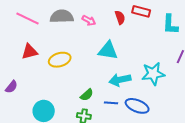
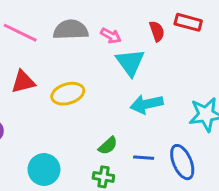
cyan triangle: (108, 51) -> (130, 62), moved, turned 45
cyan arrow: (120, 80) -> (147, 104), moved
blue ellipse: (137, 106) -> (182, 162), turned 45

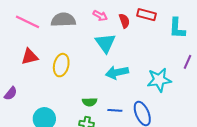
pink arrow: (111, 36) -> (100, 16), moved
yellow ellipse: (68, 94) -> (61, 65), turned -60
green semicircle: (108, 146) -> (90, 102), turned 40

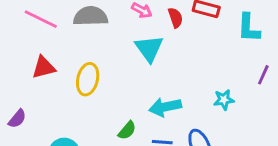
cyan arrow: (117, 72) -> (165, 107), moved
cyan star: (159, 80) -> (224, 100), size x0.6
green semicircle: (90, 102) -> (127, 130), turned -48

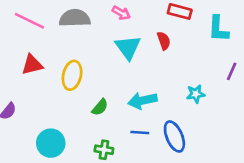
red semicircle: (175, 18) -> (164, 41), moved
green semicircle: (127, 130) -> (100, 107), moved

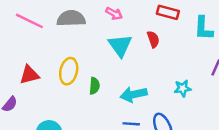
red triangle: (32, 65) -> (29, 75), moved
green semicircle: (100, 107) -> (94, 86), moved, turned -35

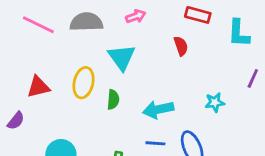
pink arrow: (114, 14) -> (136, 16), turned -49
cyan triangle: (120, 45) -> (122, 57), moved

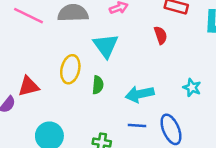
red triangle: (38, 87) -> (28, 86), moved
cyan star: (215, 102) -> (192, 88), turned 30

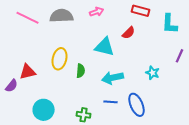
red semicircle: (161, 35) -> (129, 33), turned 64
cyan triangle: (106, 46) -> (105, 47), moved, turned -40

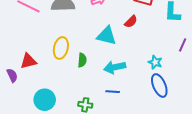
purple semicircle: (12, 86) -> (12, 75), turned -64
blue ellipse: (137, 105) -> (159, 86), moved

